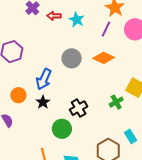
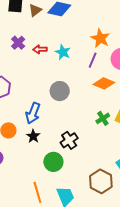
orange diamond: (104, 58) -> (104, 83), moved
green cross: (116, 102) -> (103, 118), moved

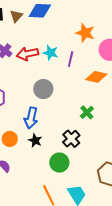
red arrow: (40, 49) -> (27, 54), size x1.5
purple line: (93, 60) -> (71, 59), moved
gray circle: (60, 91) -> (43, 89), moved
green cross: (103, 118) -> (87, 112), moved

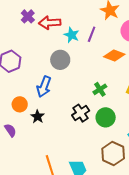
cyan star: (51, 53) -> (72, 35), moved
black star: (35, 141) -> (38, 117), moved
green circle: (59, 163) -> (106, 117), moved

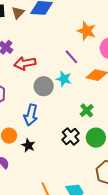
red arrow: (50, 23) -> (25, 63), moved
purple line: (92, 34) -> (71, 57), turned -56
cyan star: (72, 35) -> (64, 79), moved

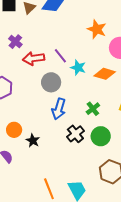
purple line: (71, 57) -> (60, 56), moved
cyan star: (64, 79) -> (78, 68), moved
blue arrow: (31, 115) -> (59, 109), moved

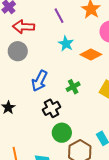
purple line: (60, 56) -> (59, 16), moved
gray circle: (51, 82) -> (18, 51), moved
green circle: (101, 136) -> (62, 133), moved

